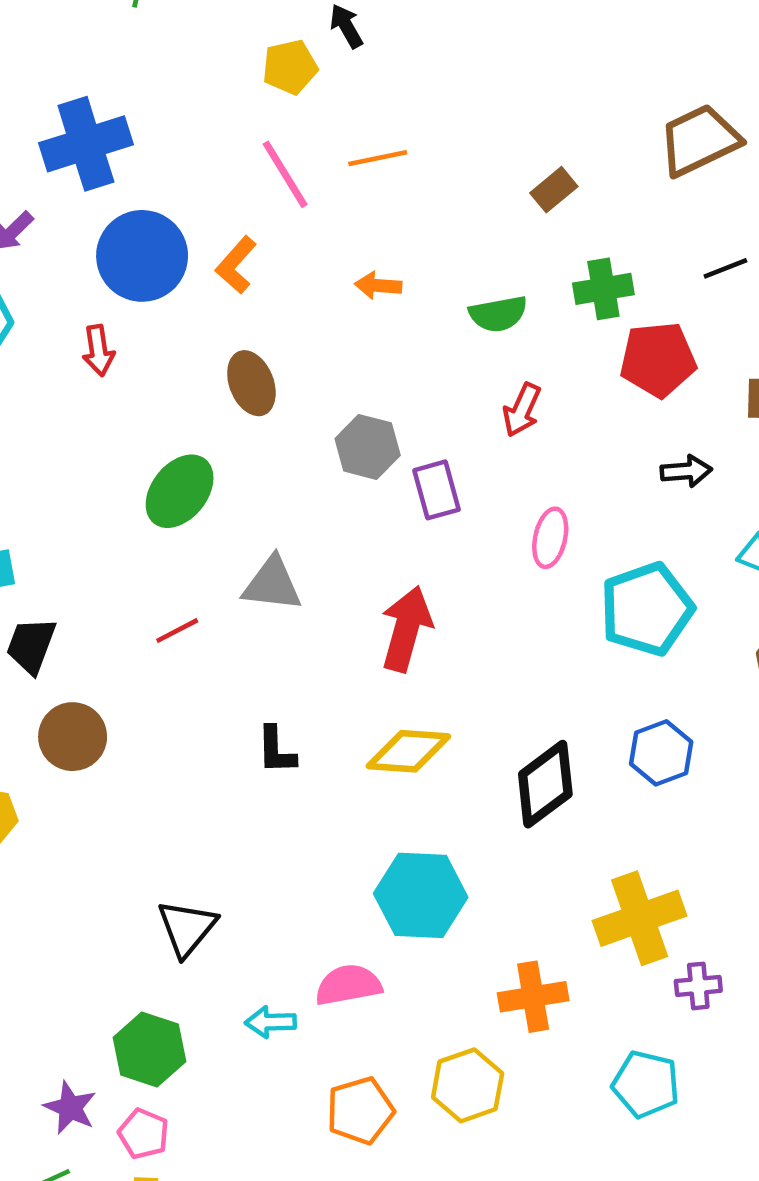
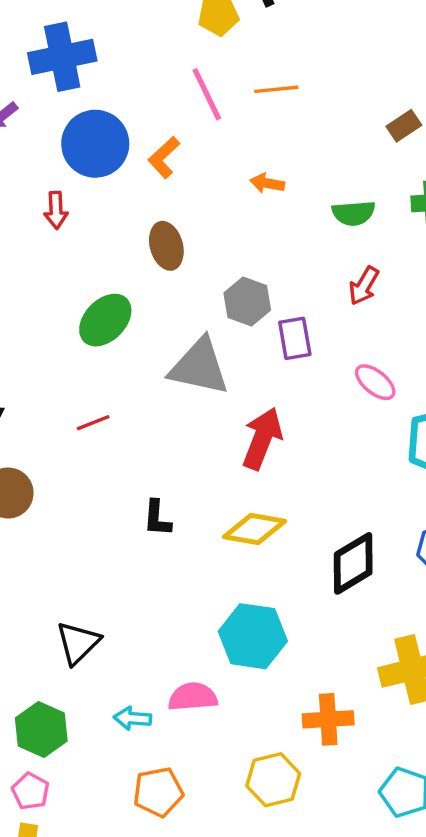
pink ellipse: (550, 538) -> (375, 382), turned -69
gray triangle: (272, 584) -> (199, 367), moved, size x1.4
orange pentagon: (360, 1111) -> (158, 792), moved

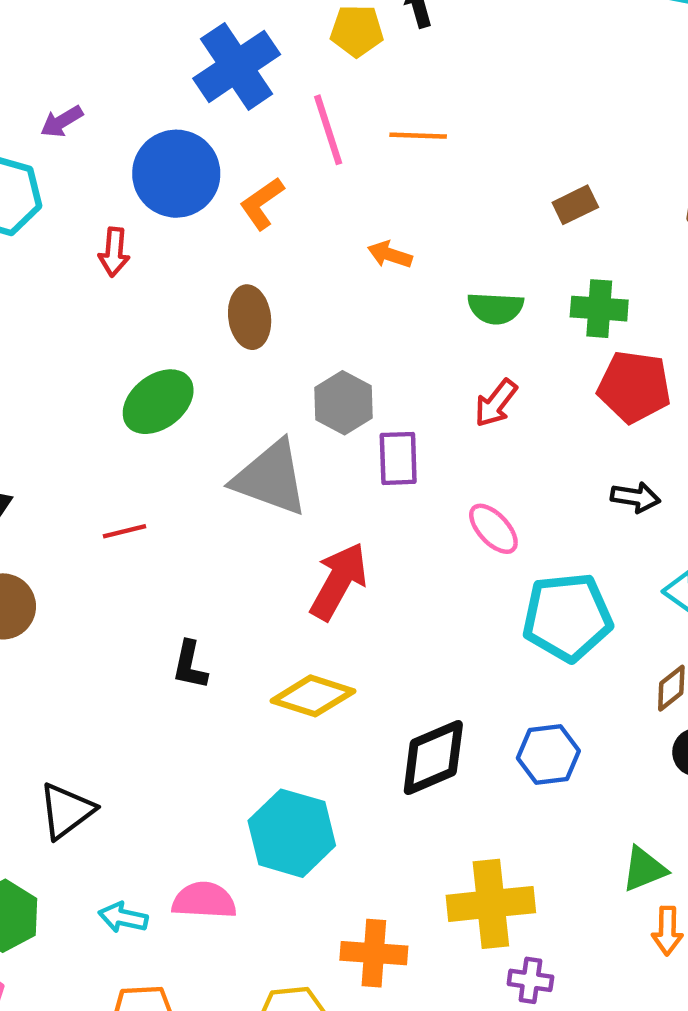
blue cross: (62, 57) -> (237, 66), moved, turned -30

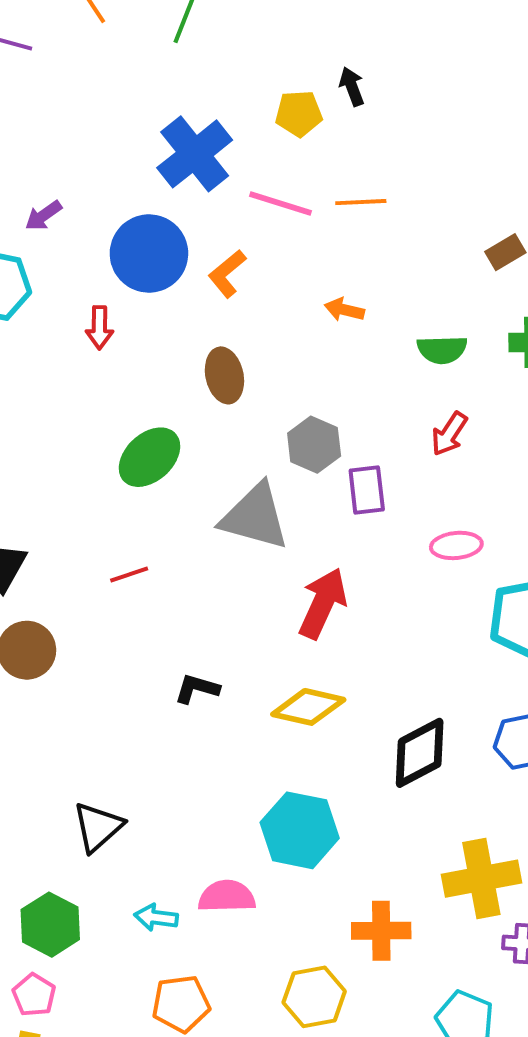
pink line: (328, 130) -> (281, 203), turned -50
pink ellipse: (493, 529) -> (456, 545), turned -48
black L-shape: (190, 665) -> (197, 689), turned 99

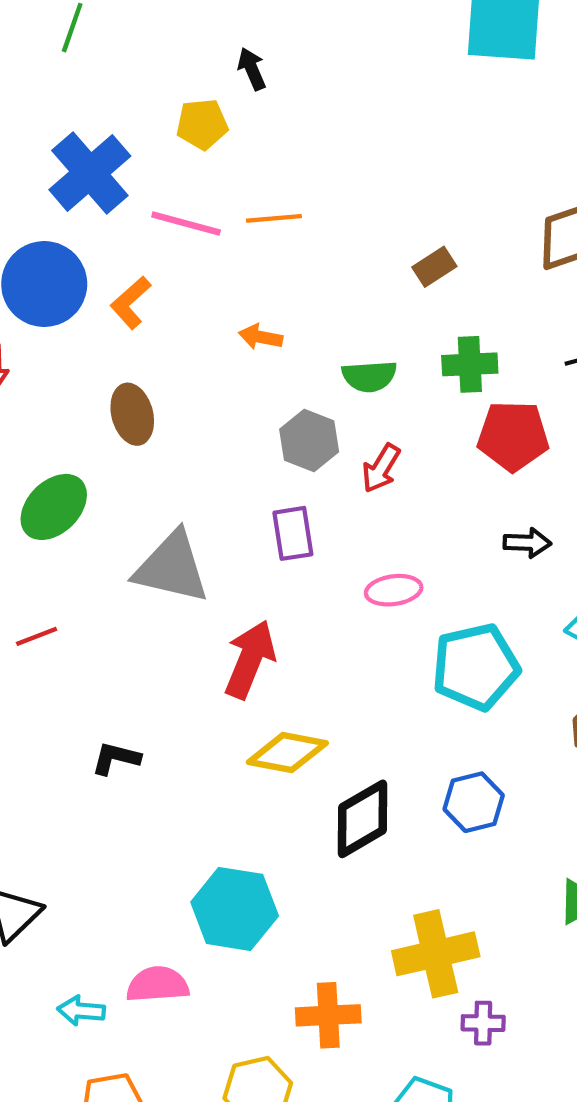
black arrow: (352, 86) -> (252, 69), moved
gray hexagon: (314, 445) -> (309, 441), moved
yellow diamond: (308, 707) -> (287, 753), moved

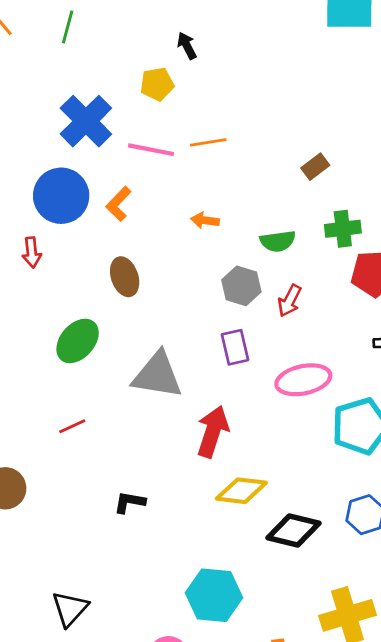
pink ellipse: (394, 590) -> (303, 380), size x1.5
black diamond: (363, 819) -> (294, 531), turned 48

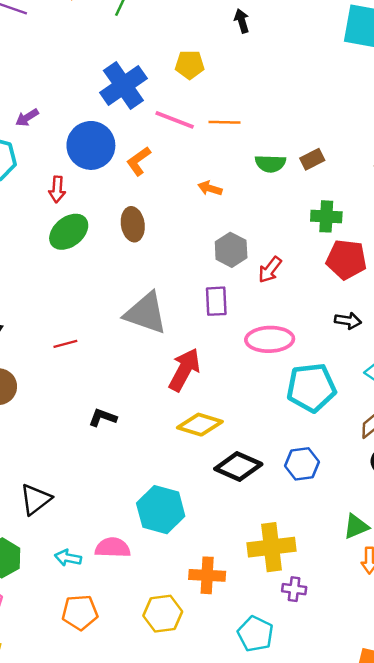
black arrow: (187, 46) -> (242, 21), moved
green semicircle: (278, 241) -> (270, 164), moved
green ellipse: (78, 341) -> (69, 232), moved

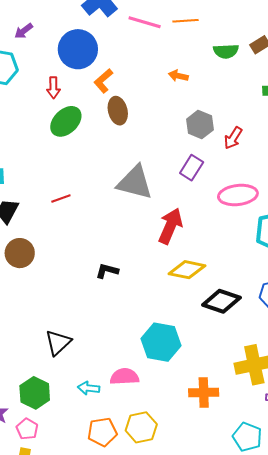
orange L-shape: (139, 161) -> (103, 81), moved
purple rectangle: (216, 301) -> (192, 168), turned 40
red line: (65, 344) -> (61, 198), moved
yellow hexagon: (163, 614) -> (141, 427), moved

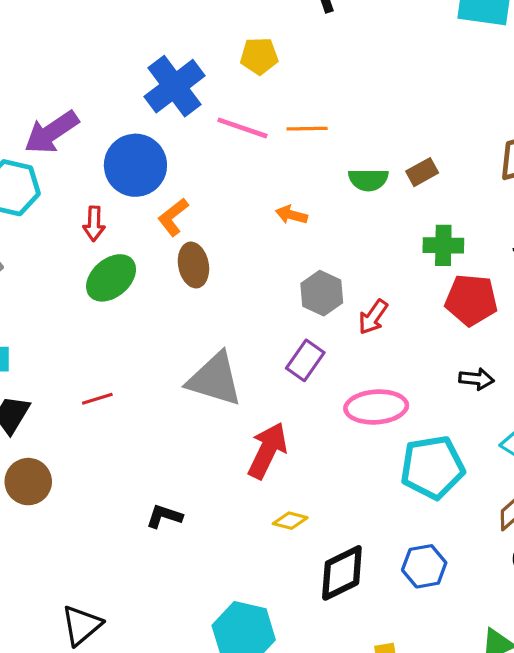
purple arrow: (24, 31) -> (51, 132), size x1.8
yellow diamond: (187, 270) -> (290, 521), size x0.6
black diamond: (221, 301) -> (342, 573), turned -48

